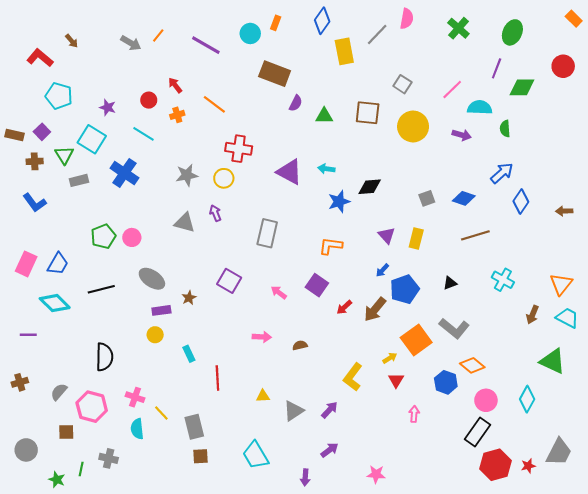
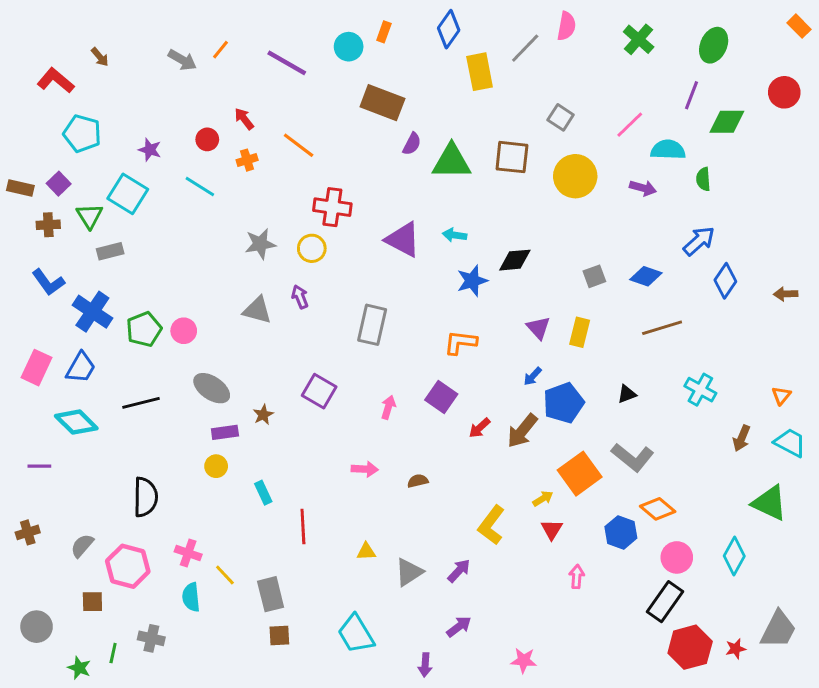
green triangle: (324, 116) -> (452, 161), size x1.6
blue cross: (124, 173) -> (92, 312), moved
orange triangle: (561, 284) -> (781, 396), size x0.6
pink arrow: (279, 292) -> (388, 407), turned 70

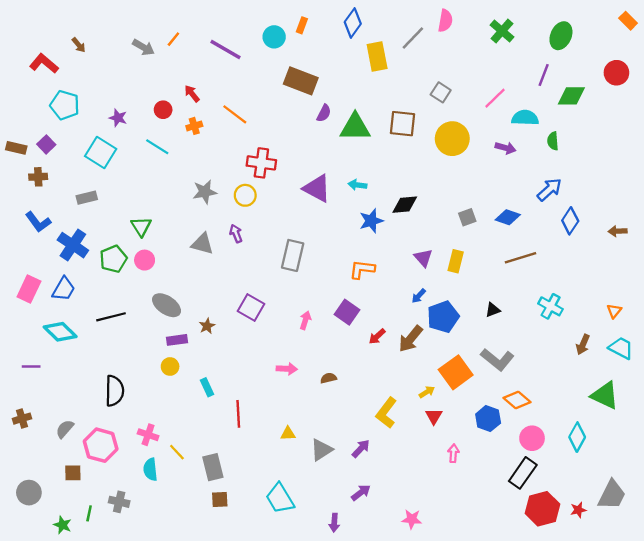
green triangle: (90, 216) -> (141, 227), moved

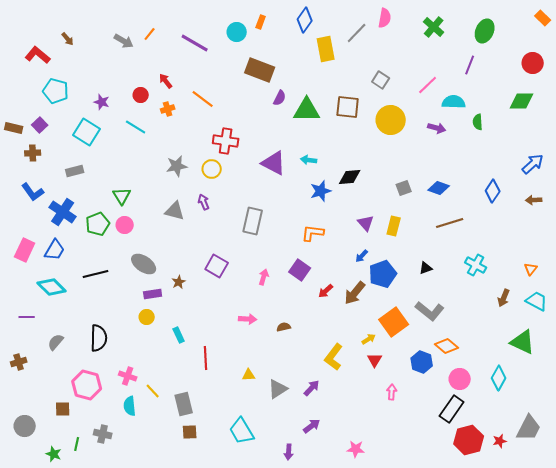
green diamond: (571, 96) -> (522, 101), moved
blue arrow: (549, 190) -> (533, 164), moved
gray semicircle: (65, 429) -> (56, 342), moved

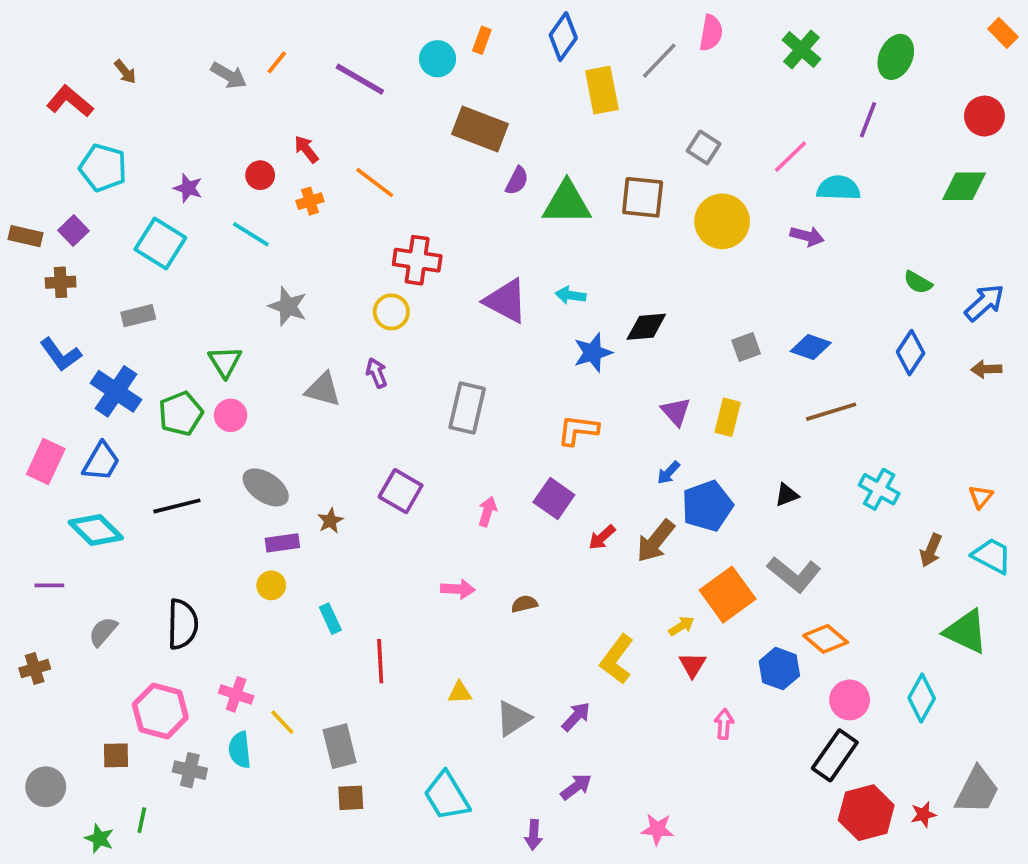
green semicircle: (478, 122) -> (918, 282), moved, turned -56
gray star: (177, 166) -> (288, 306), moved, turned 30
gray cross: (103, 434) -> (190, 770), moved

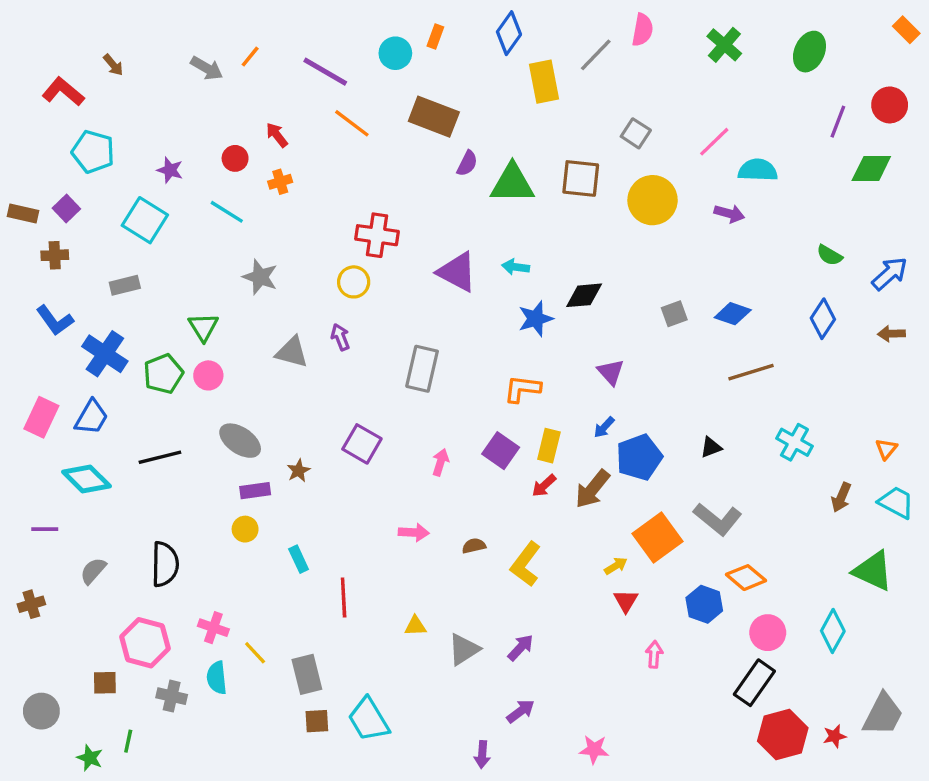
purple line: (868, 120) -> (838, 122), moved
orange line: (375, 183) -> (352, 123), moved
yellow rectangle: (728, 417) -> (549, 446), moved
yellow L-shape: (617, 659) -> (526, 564), moved
cyan trapezoid: (447, 796) -> (369, 719), moved

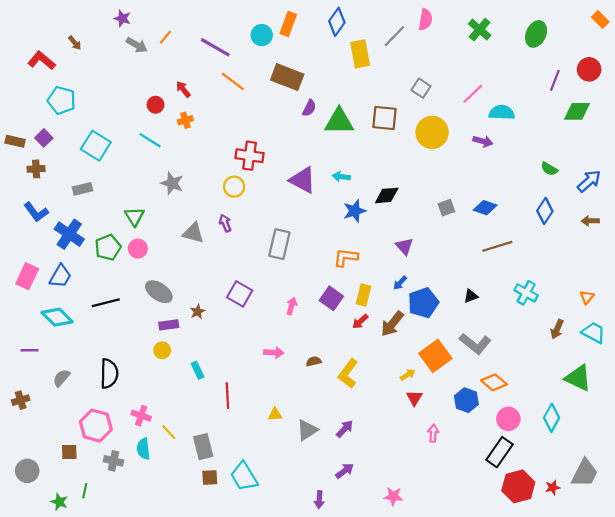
orange rectangle: (435, 37) -> (288, 24), size x1.5
purple star: (170, 170) -> (122, 18), moved

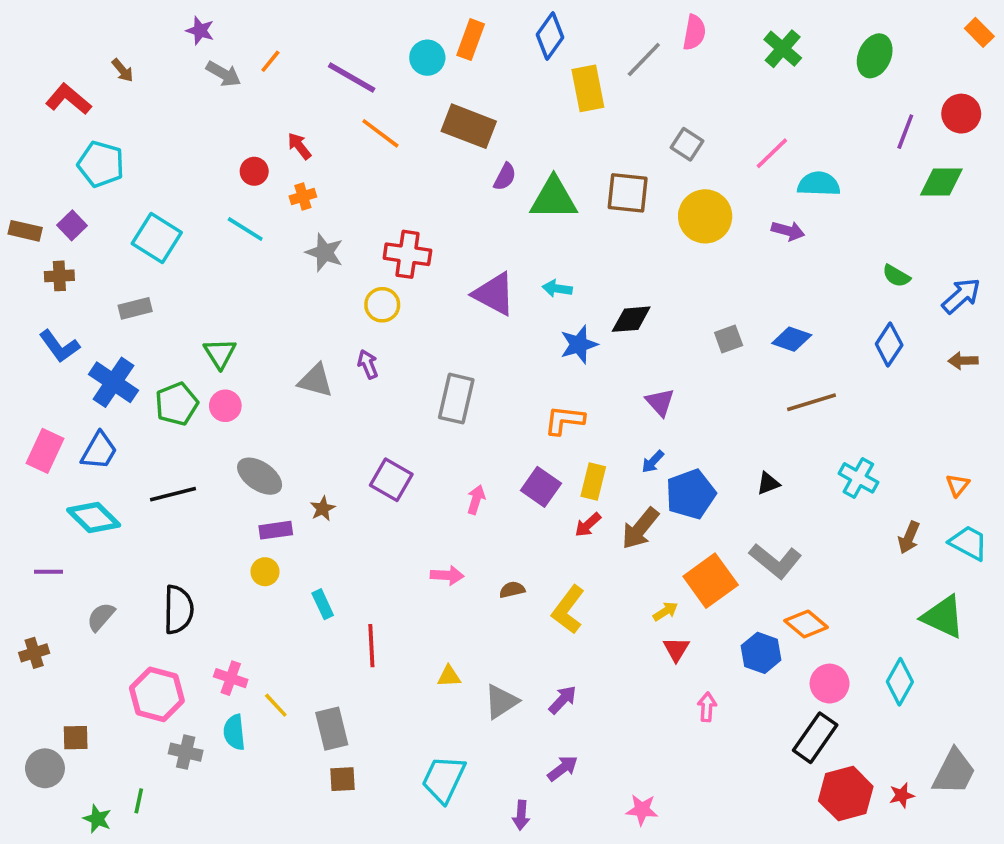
gray star: (172, 183) -> (325, 252), moved
brown square: (69, 452) -> (76, 738), moved
cyan trapezoid: (244, 476) -> (444, 779), moved, turned 56

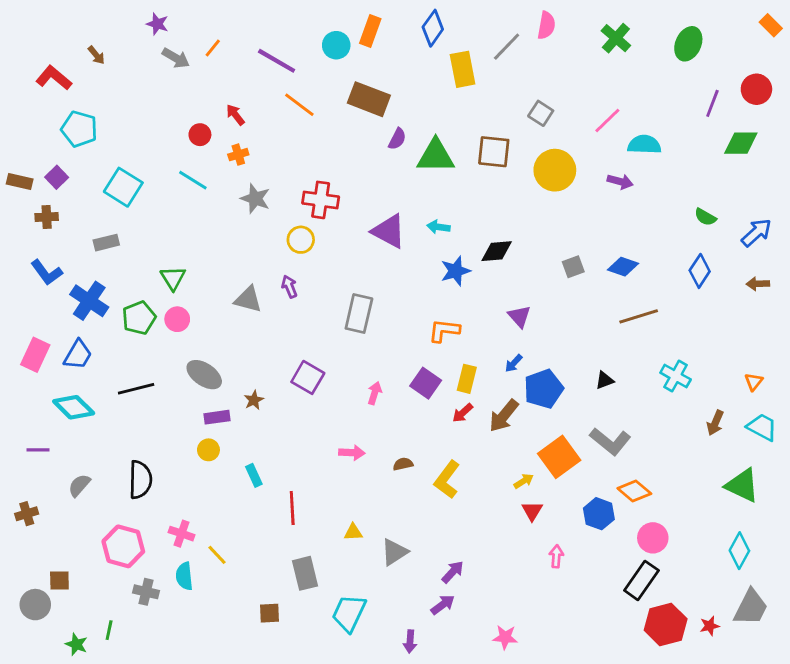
cyan diamond: (900, 682) -> (739, 551), moved
purple arrow: (563, 700) -> (453, 572), moved
gray rectangle: (332, 729) -> (305, 573), moved

